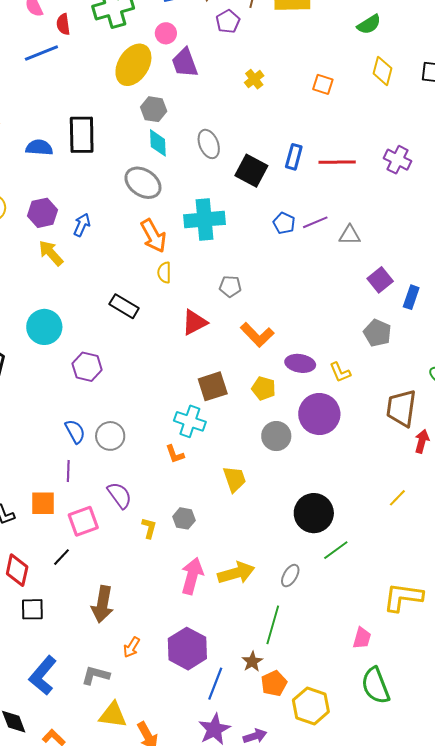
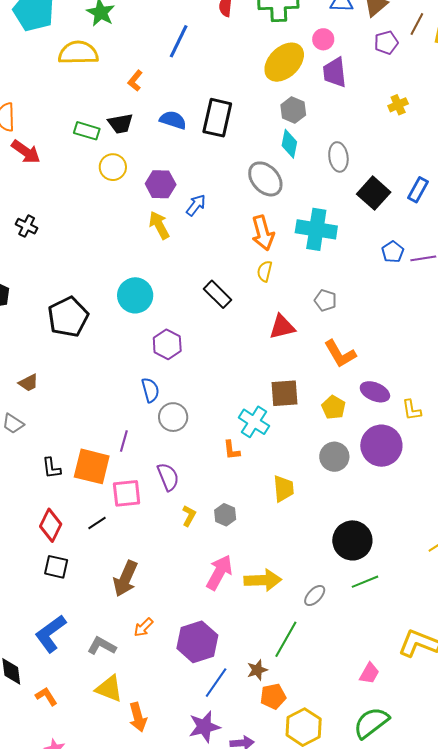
blue line: (41, 53) -> (179, 41), moved, turned -56
blue semicircle: (75, 431) -> (150, 390), moved
orange square: (43, 503) -> (92, 466), size x1.4
green semicircle: (376, 686) -> (371, 723), turned 60

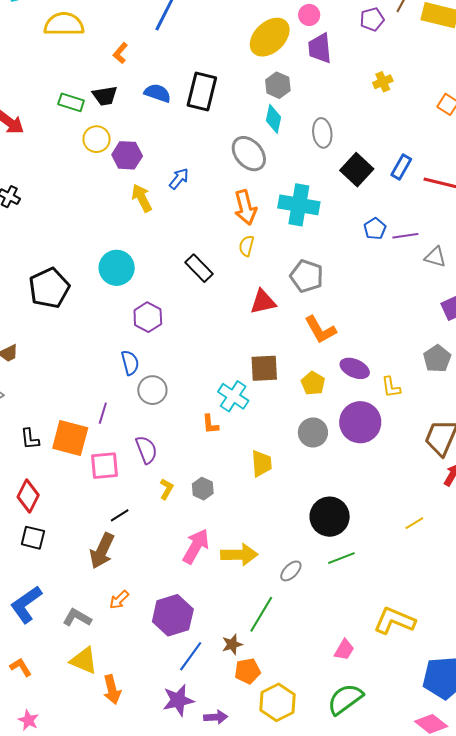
purple hexagon: (161, 184) -> (127, 155), moved
gray pentagon: (325, 300) -> (307, 276), size x1.5
black line: (97, 523) -> (120, 515), moved

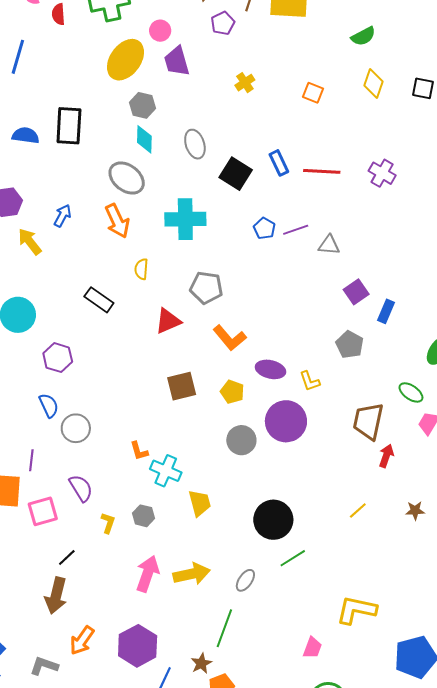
blue rectangle: (401, 167) -> (279, 163), turned -45
orange arrow: (245, 208) -> (117, 221), moved
cyan cross: (233, 396) -> (166, 471), moved
yellow trapezoid: (262, 463) -> (200, 503), moved
orange arrow: (119, 600) -> (82, 641), size x1.4

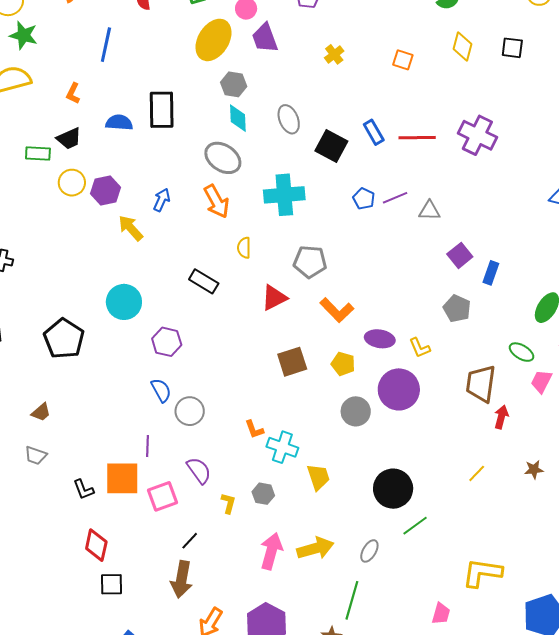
purple cross: (382, 173) -> (477, 135), size x1.4

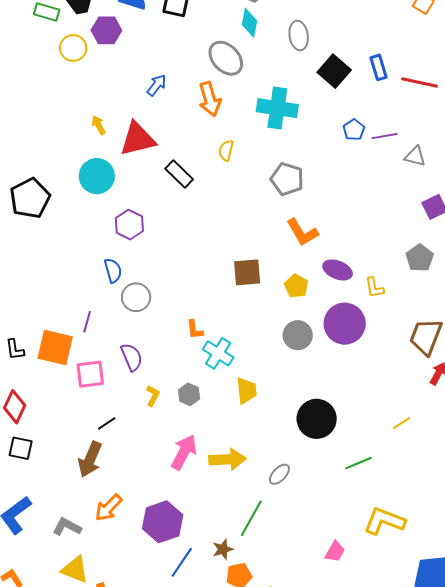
purple hexagon: (105, 190) -> (106, 30), moved
yellow arrow: (131, 228) -> (99, 125), moved, size x0.7
red triangle: (274, 298) -> (138, 139), moved, size x1.4
green line: (415, 526) -> (358, 463), moved

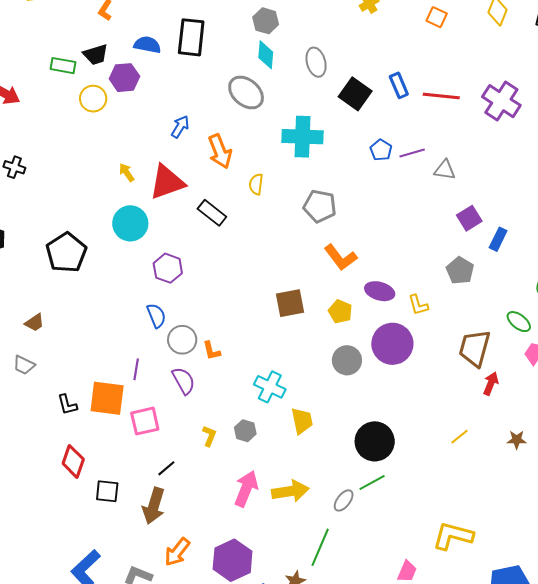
orange arrow: (210, 99) -> (220, 151), moved
orange L-shape: (195, 330) -> (212, 351), moved
purple semicircle: (132, 357) -> (184, 381), moved
black square: (21, 448) -> (107, 491), moved
green line: (358, 463) -> (372, 483), moved

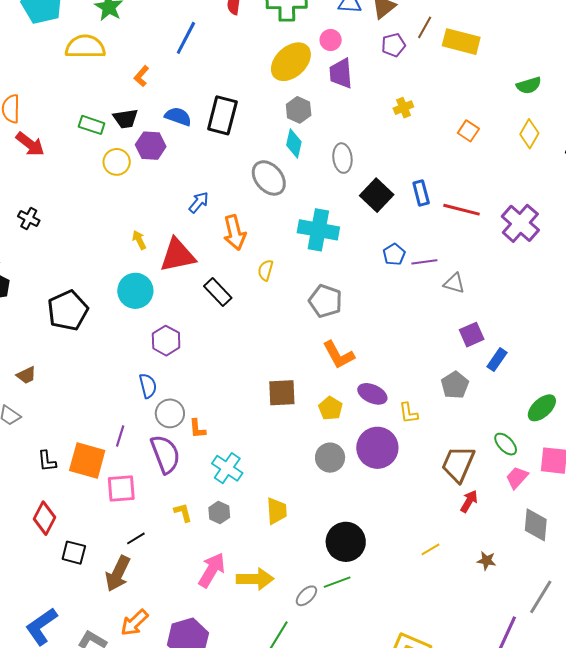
purple semicircle: (184, 381) -> (165, 454), size x1.4
cyan cross: (270, 387) -> (227, 468), moved
yellow L-shape: (209, 436) -> (183, 512), turned -45

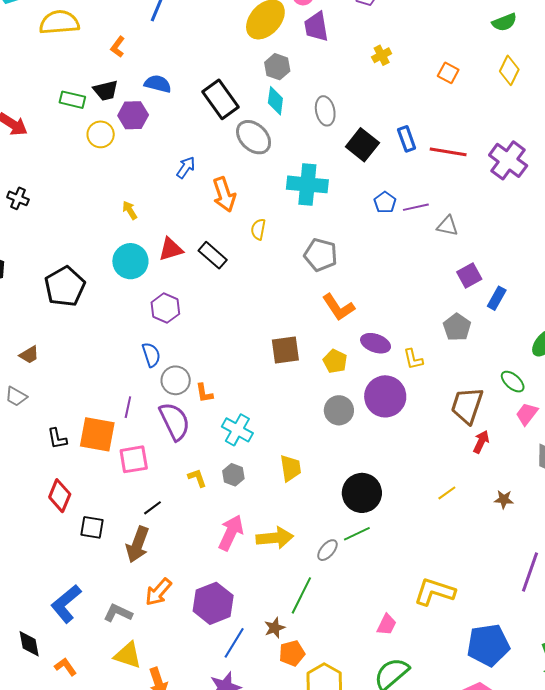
black rectangle: (222, 115) -> (220, 99), moved, turned -45
red triangle: (178, 255) -> (171, 249), moved, size x0.7

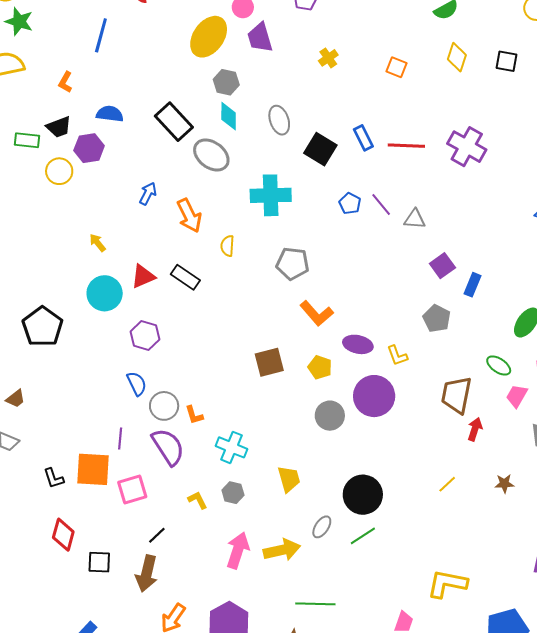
purple line: (416, 207) -> (381, 204), turned 70
gray ellipse: (327, 550) -> (322, 527), moved
green line: (301, 595) -> (315, 604), turned 72

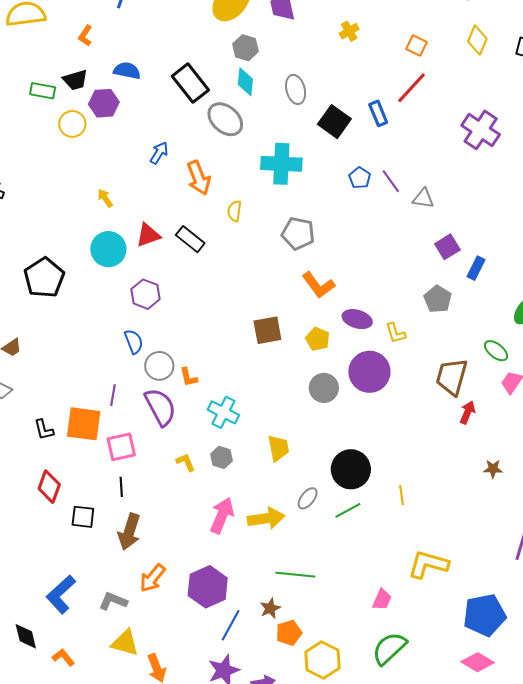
red line: (406, 146) -> (412, 88), moved, turned -54
yellow line: (447, 484) -> (402, 495), moved, turned -60
black line: (157, 535) -> (121, 487), moved, turned -54

